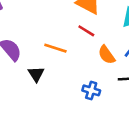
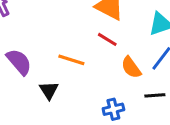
blue cross: (91, 90) -> (113, 109), turned -30

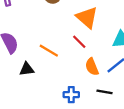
black triangle: (49, 90) -> (27, 69), turned 42

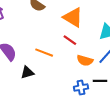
orange semicircle: (92, 67) -> (85, 60), turned -42
blue cross: (71, 95) -> (81, 88), moved

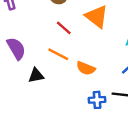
red line: (70, 40) -> (64, 28), moved
orange semicircle: (85, 60) -> (86, 68), moved

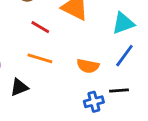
orange semicircle: (86, 68) -> (88, 66), moved

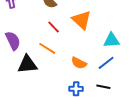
black triangle: (19, 87) -> (27, 64), size x1.5
black line: (119, 90) -> (103, 87), moved

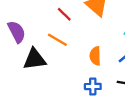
orange semicircle: (79, 63) -> (95, 56), turned 63

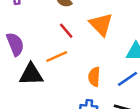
orange line: (57, 40) -> (57, 56), turned -60

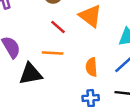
orange line: (57, 56) -> (53, 53), turned 36

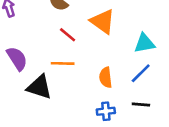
black triangle: (31, 74) -> (39, 87), turned 30

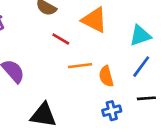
orange line: (63, 63) -> (80, 66), moved
black triangle: (39, 87) -> (43, 115), moved

